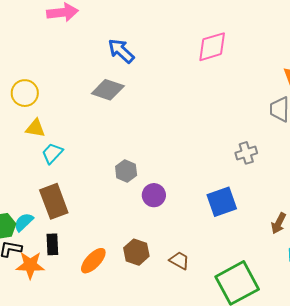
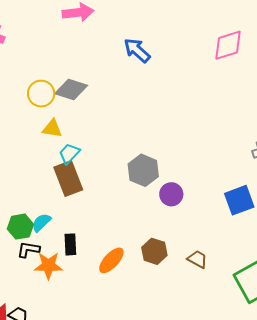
gray diamond: (108, 90) -> (71, 89), moved
gray hexagon: (126, 171) -> (143, 170), size x1.4
brown rectangle: (54, 201) -> (68, 178), moved

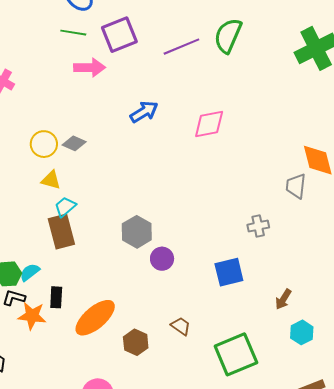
pink diamond: (228, 45) -> (209, 124), moved
blue arrow: (137, 50) -> (144, 112), turned 100
gray diamond: (71, 89) -> (74, 143), size x0.7
brown hexagon: (154, 251) -> (136, 342), moved
orange ellipse: (111, 260) -> (95, 318), size x1.5

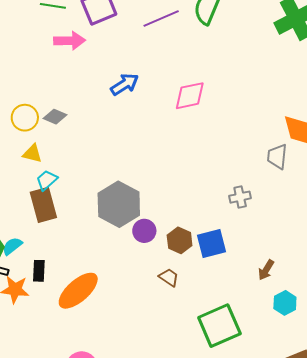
gray hexagon: (137, 232) -> (119, 204), size x1.4
brown trapezoid: (181, 326) -> (169, 277), moved
brown hexagon: (136, 342) -> (180, 240), moved

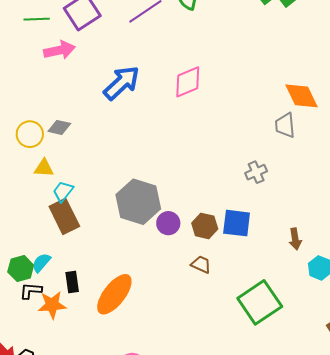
blue arrow: (125, 84) -> (122, 83), size x1.4
blue square: (211, 243) -> (237, 223), turned 32
brown arrow: (266, 270) -> (295, 239), turned -30

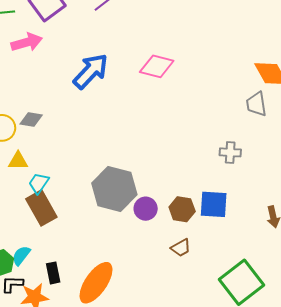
pink diamond: (188, 82) -> (157, 66), turned 40
gray cross: (256, 172) -> (230, 152), turned 30
brown trapezoid: (201, 264) -> (181, 248), turned 130

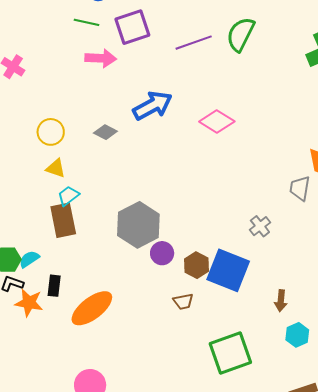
gray diamond: (31, 120) -> (105, 132), moved
gray cross: (230, 152) -> (260, 226), turned 30
blue square: (214, 204) -> (228, 270), size x1.4

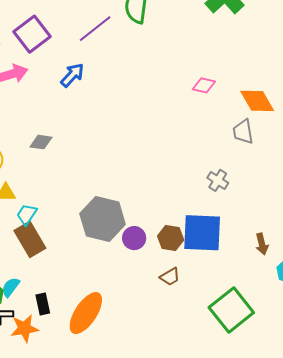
blue arrow: (153, 106) -> (72, 75), moved, size x0.7
pink diamond: (217, 121) -> (204, 85), moved, size x0.7

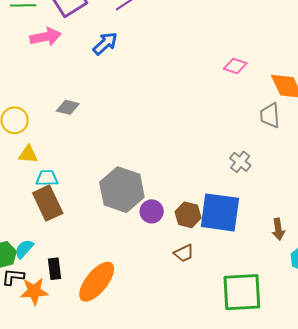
cyan trapezoid: (27, 214) -> (47, 178), turned 50
green square: (231, 310) -> (242, 292), turned 30

